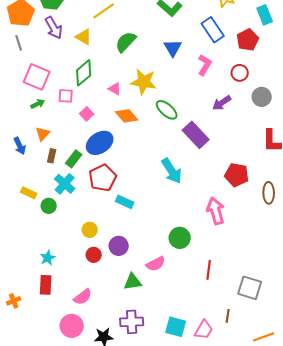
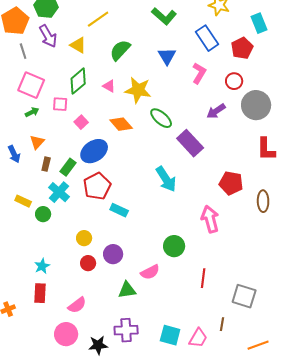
gray line: (19, 43) -> (23, 51), moved
pink triangle: (115, 89) -> (109, 86), moved
gray circle: (262, 97) -> (256, 105), size x1.5

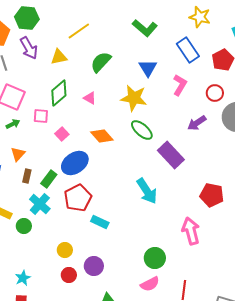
yellow triangle: (78, 45) -> (59, 57), turned -42
yellow star: (138, 90) -> (134, 98), moved
pink semicircle: (150, 272) -> (150, 284), moved

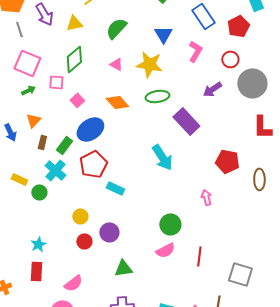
pink triangle: (90, 98) -> (116, 64), moved
green ellipse: (142, 130) -> (157, 96), turned -50
pink arrow: (191, 231) -> (206, 197), size x0.6

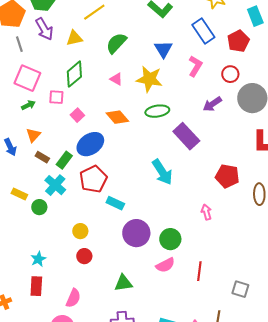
brown rectangle: (42, 142) -> (42, 157), turned -72
purple circle: (109, 232) -> (136, 233), moved, size x1.4
gray square: (240, 274) -> (240, 289), size x0.7
pink semicircle: (73, 283) -> (73, 298), turned -30

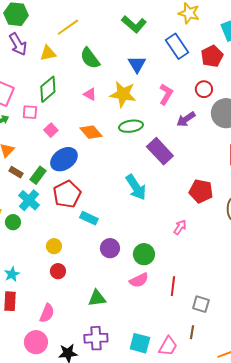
green semicircle: (116, 43) -> (90, 58), turned -80
pink L-shape: (195, 66) -> (166, 94), moved
pink arrow: (206, 212) -> (180, 227), turned 49
purple circle: (136, 233) -> (110, 248), size x0.7
gray square: (240, 289) -> (201, 304), moved

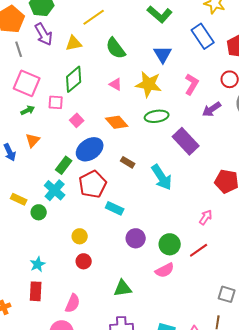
brown rectangle: (16, 172) -> (128, 162), moved
red line: (173, 286) -> (199, 250), moved, turned 48

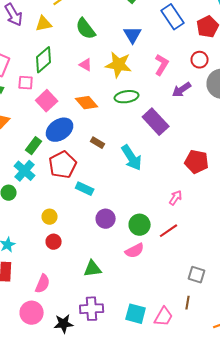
pink square: (77, 120) -> (47, 101), size x1.5

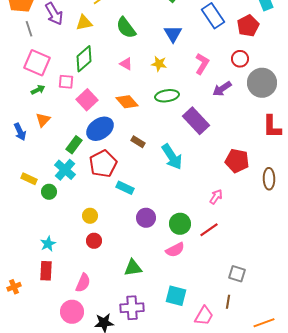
yellow star: (119, 65) -> (159, 64), size x0.6
cyan square: (136, 314) -> (176, 296), moved

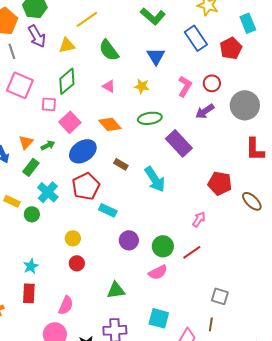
red circle: (240, 59) -> (212, 83), moved
green arrow: (38, 90) -> (48, 145), moved
green rectangle: (74, 145) -> (31, 167), moved
brown ellipse: (269, 179) -> (252, 201), turned -45

